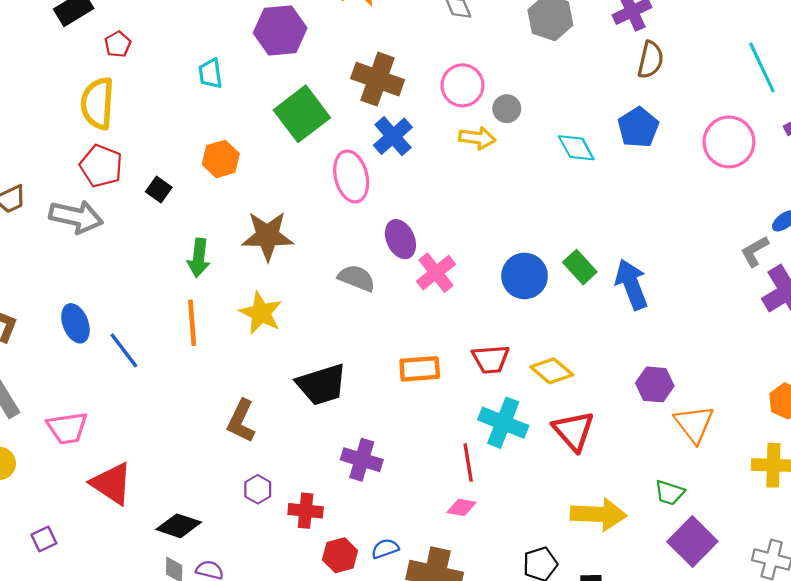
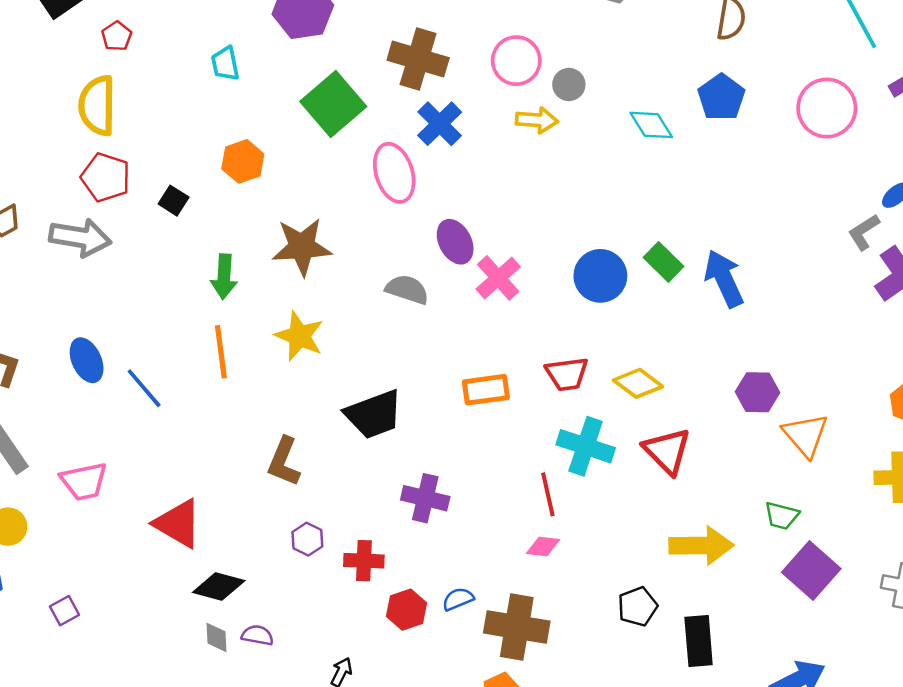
red triangle: (112, 484) -> (178, 524), moved

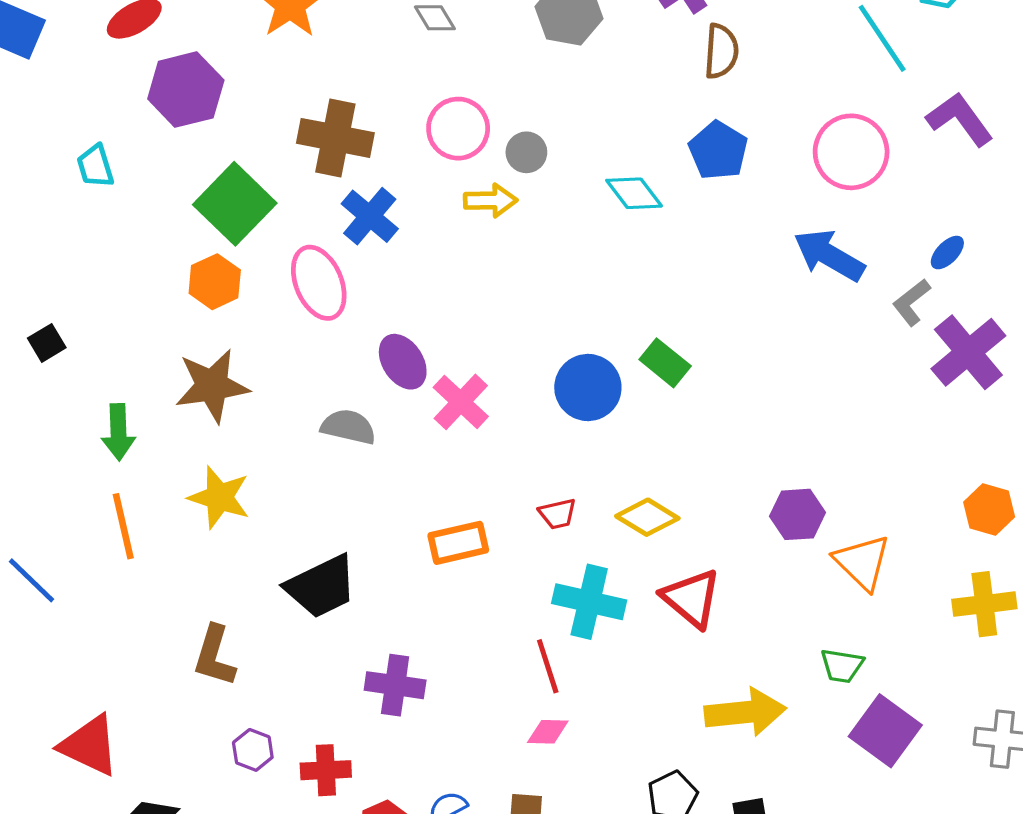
orange hexagon: (243, 161) -> (215, 282), moved
black square: (174, 201) -> (47, 343), turned 32
blue arrow: (724, 279) -> (829, 255), moved, turned -30
red trapezoid: (567, 374) -> (558, 514), size x0.7

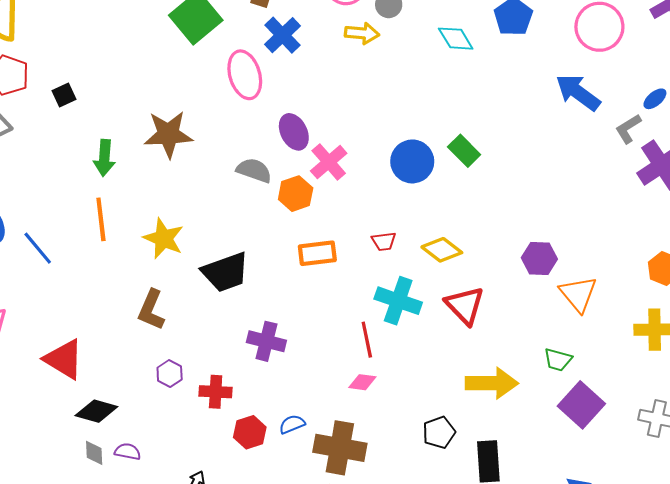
orange hexagon: (215, 282) -> (296, 194), moved
yellow star: (219, 497) -> (164, 238), moved

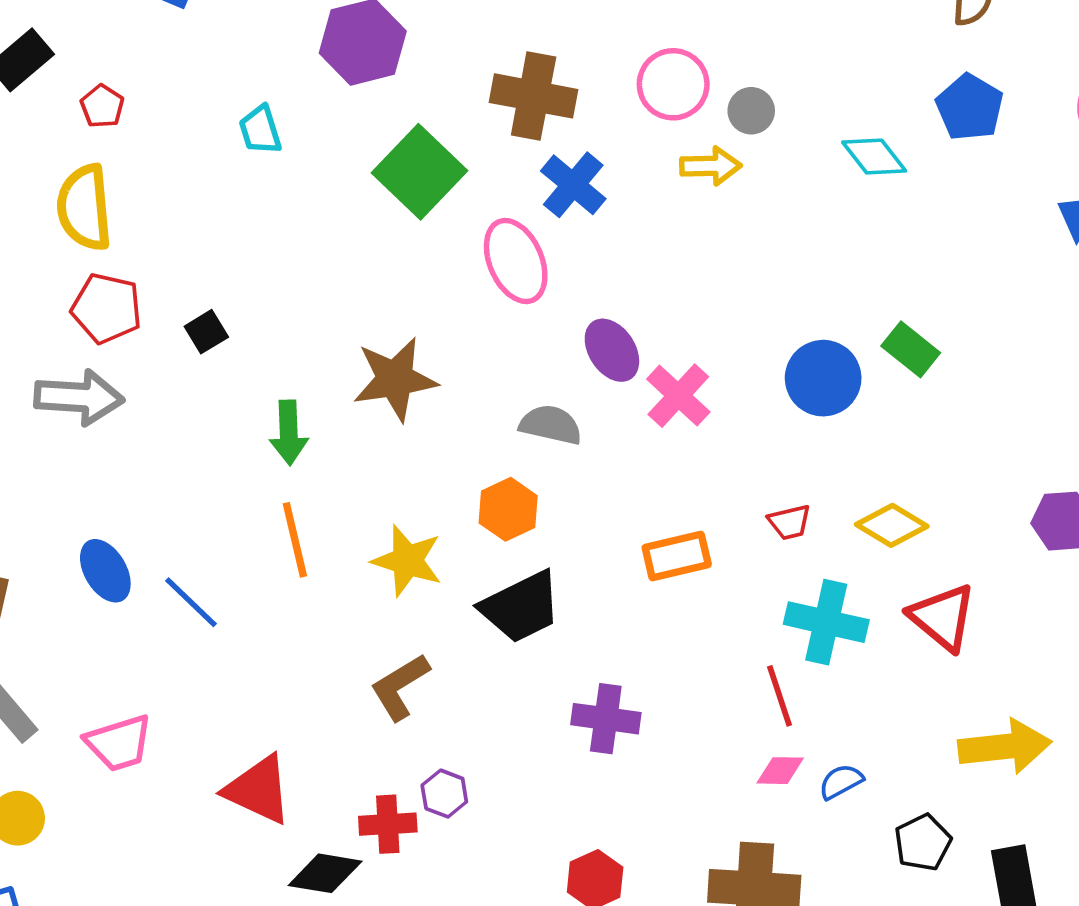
orange hexagon: (296, 194) -> (508, 509), moved
brown L-shape: (151, 310) -> (400, 687), turned 42
red cross: (216, 392) -> (388, 824), moved
blue semicircle: (292, 424) -> (841, 782), moved

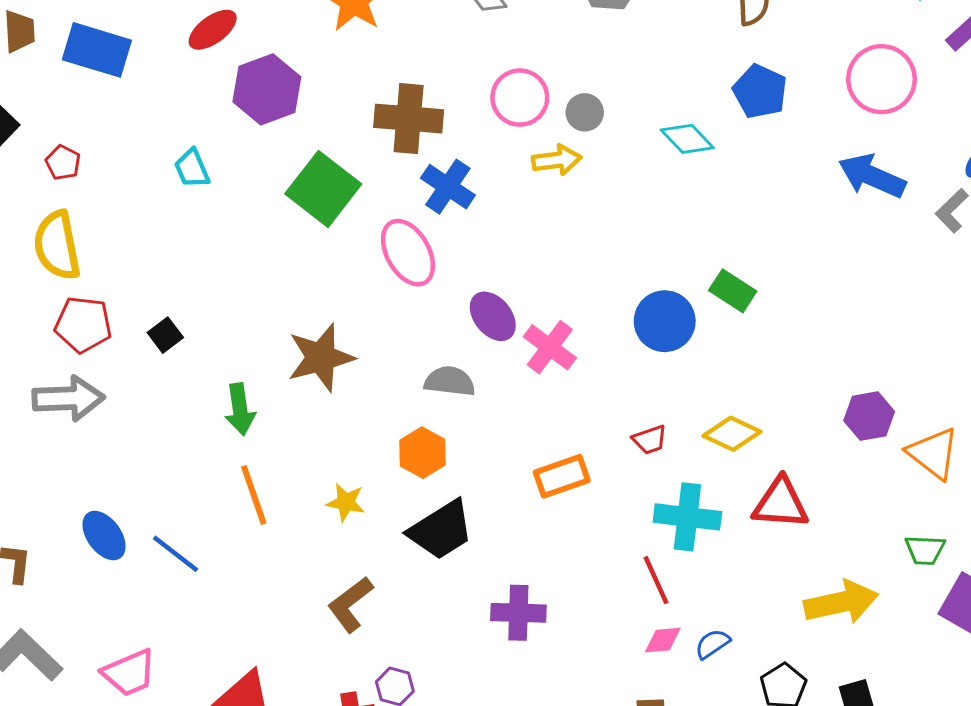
yellow star: (407, 561) -> (346, 502), size x0.7
red triangle: (943, 617) -> (781, 503), turned -30

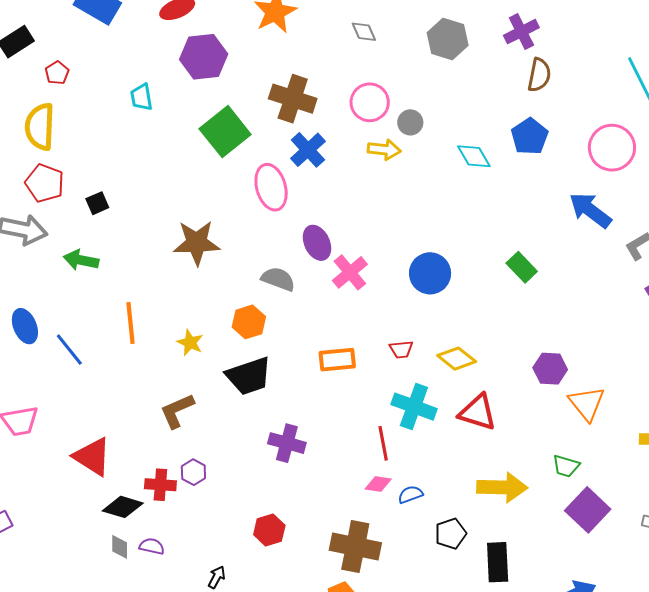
green rectangle: (733, 291) -> (522, 267), moved
green arrow: (240, 409) -> (81, 260), moved, turned 96

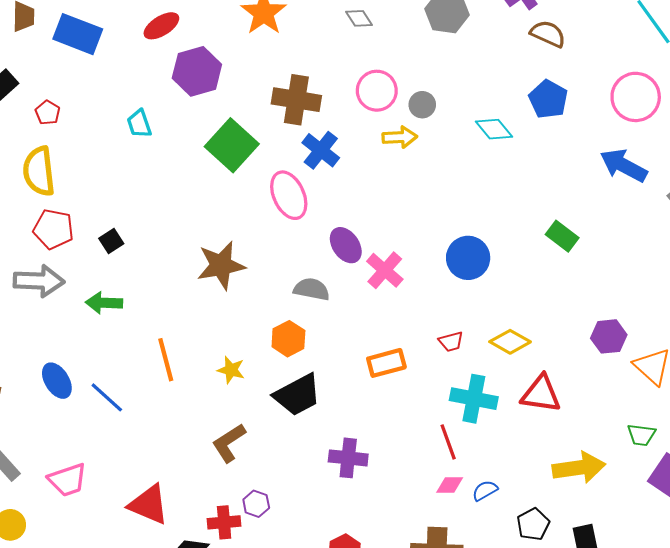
brown semicircle: (539, 75) -> (548, 34), turned -68

